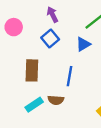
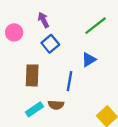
purple arrow: (52, 15) -> (43, 20), moved
blue triangle: (83, 44) -> (89, 60), moved

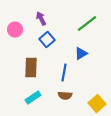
brown semicircle: (56, 105) -> (65, 96), moved

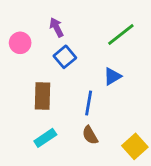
brown semicircle: (65, 96) -> (90, 135), turned 56

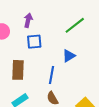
purple arrow: (56, 27) -> (28, 20), turned 40
blue square: (65, 57) -> (34, 42), turned 35

